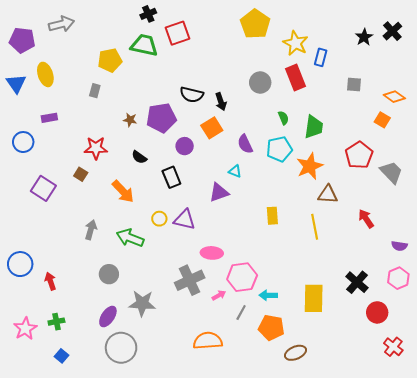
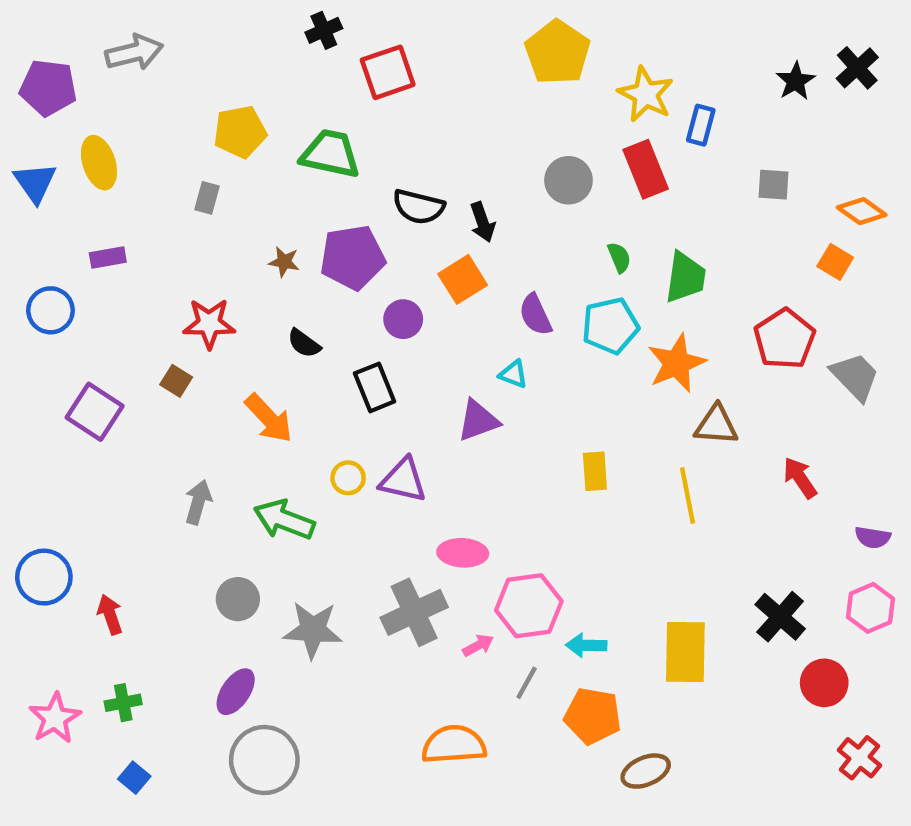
green trapezoid: (144, 45) -> (330, 154), moved
gray star: (142, 303) -> (313, 630), moved

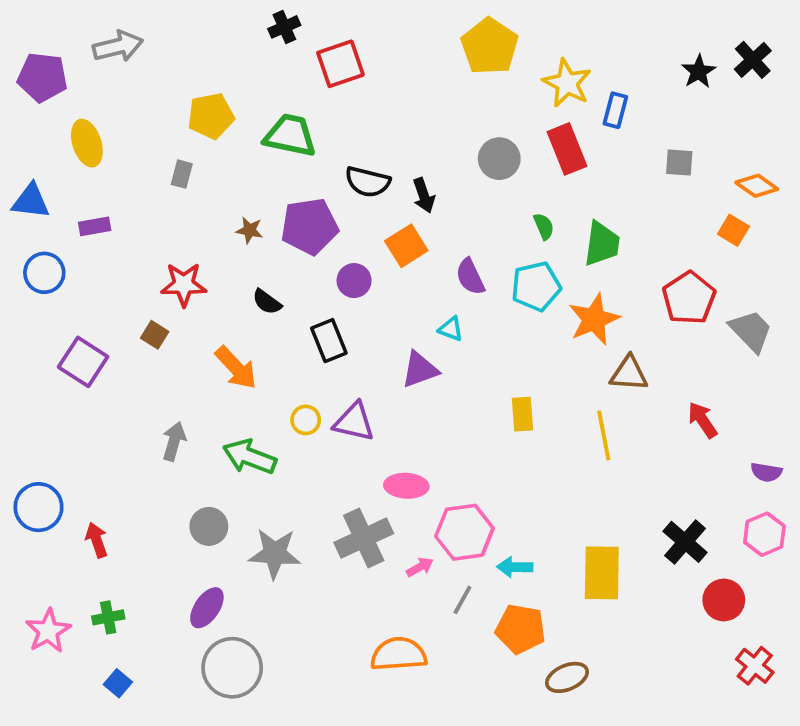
blue triangle: (35, 182) -> (31, 201), moved, turned -48

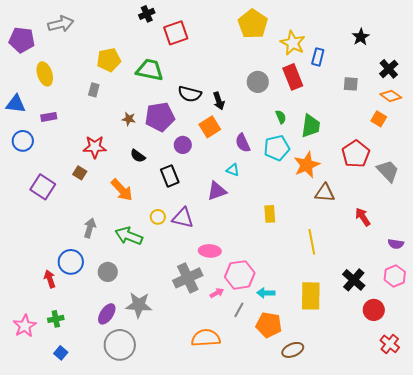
black cross: (753, 60) -> (389, 69), moved
yellow line: (604, 435) -> (312, 242), moved
blue circle: (39, 507) -> (71, 262), moved
gray star: (275, 554) -> (139, 305), moved

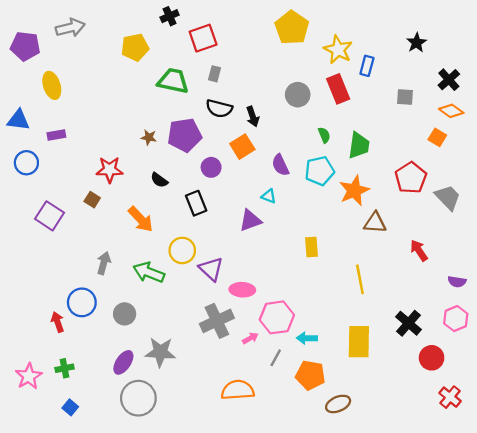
yellow pentagon: (109, 60) -> (135, 47), moved
gray rectangle: (94, 90) -> (215, 74), moved
yellow circle: (158, 217) -> (182, 250), size x1.5
purple triangle: (183, 218) -> (211, 269), moved, turned 30

